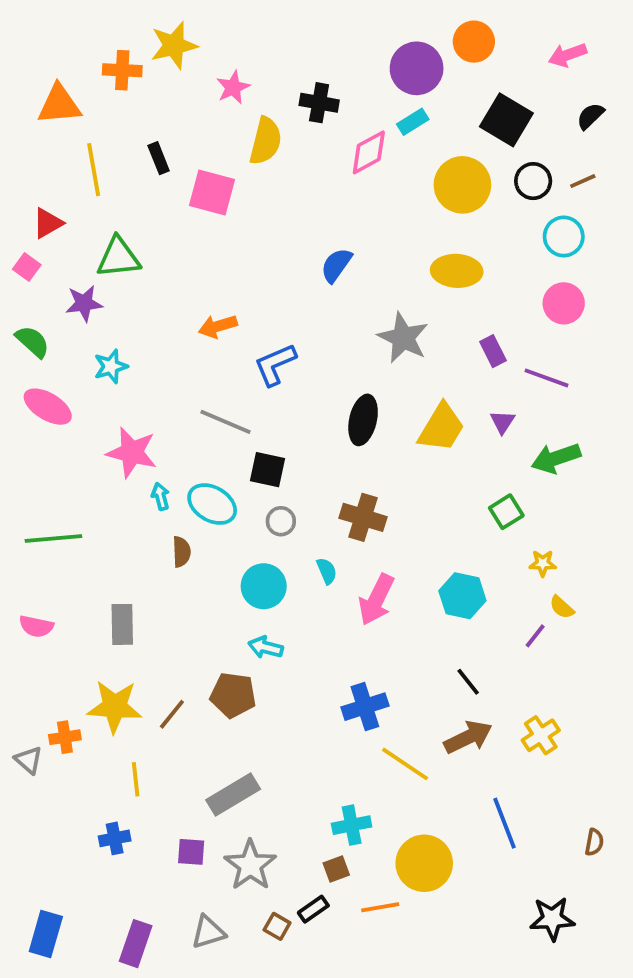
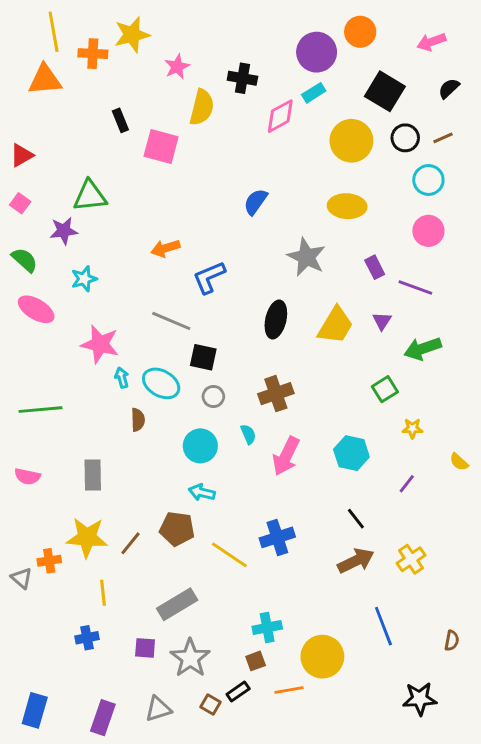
yellow line: (94, 170) -> (54, 32), moved
red triangle: (48, 223) -> (22, 155), moved
brown cross: (363, 517) -> (276, 394), turned -36
yellow semicircle: (562, 607) -> (459, 462), moved
yellow line: (405, 764) -> (229, 555), moved

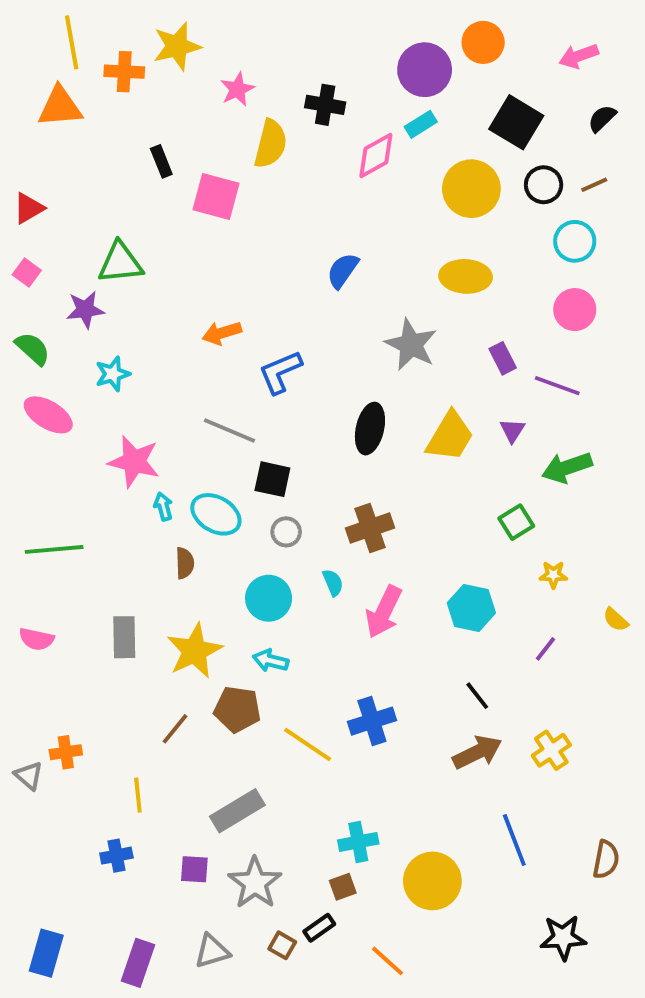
yellow star: (87, 537) -> (194, 651), moved, turned -30
brown semicircle: (452, 641) -> (606, 859), size x1.4
orange line: (289, 690) -> (388, 961), moved, turned 52

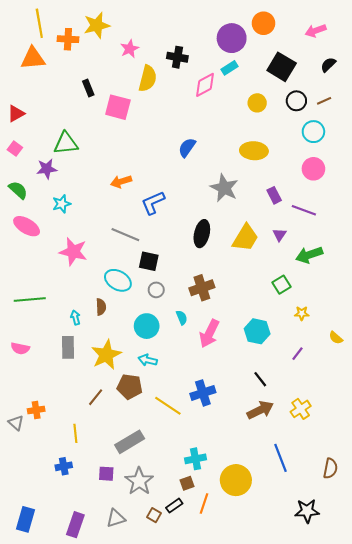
yellow circle: (471, 189) -> (257, 103), size x0.6
cyan arrow: (163, 507) -> (75, 318), moved
orange line: (388, 961) -> (204, 503), moved, turned 66

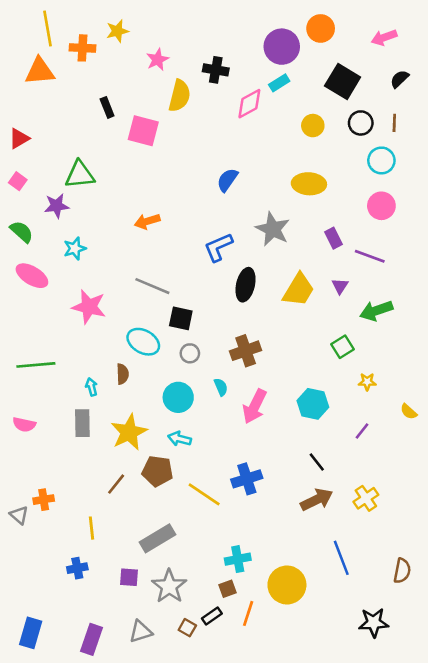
yellow star: (97, 25) -> (117, 31), size x0.7
brown line: (324, 101) -> (394, 123), turned -64
blue L-shape: (153, 203) -> (218, 247), moved

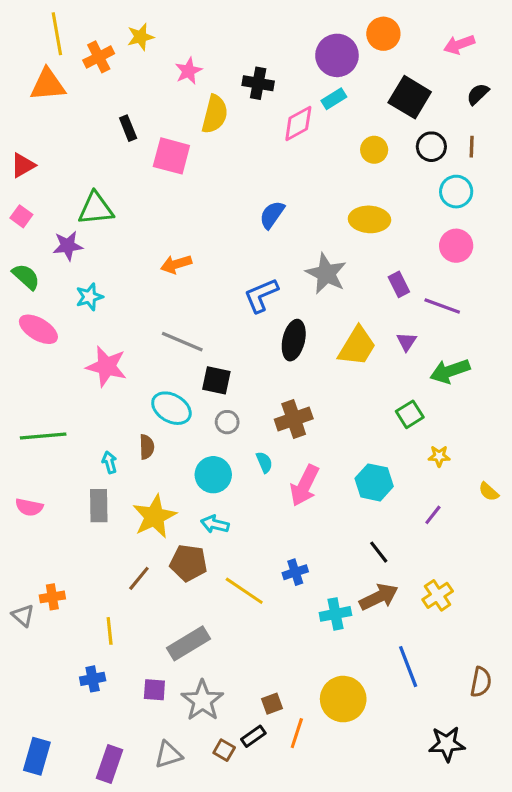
orange cross: (82, 48) -> (99, 57), turned -30
blue cross: (247, 479) -> (295, 572), size x0.7
cyan cross: (238, 559) -> (335, 614), moved

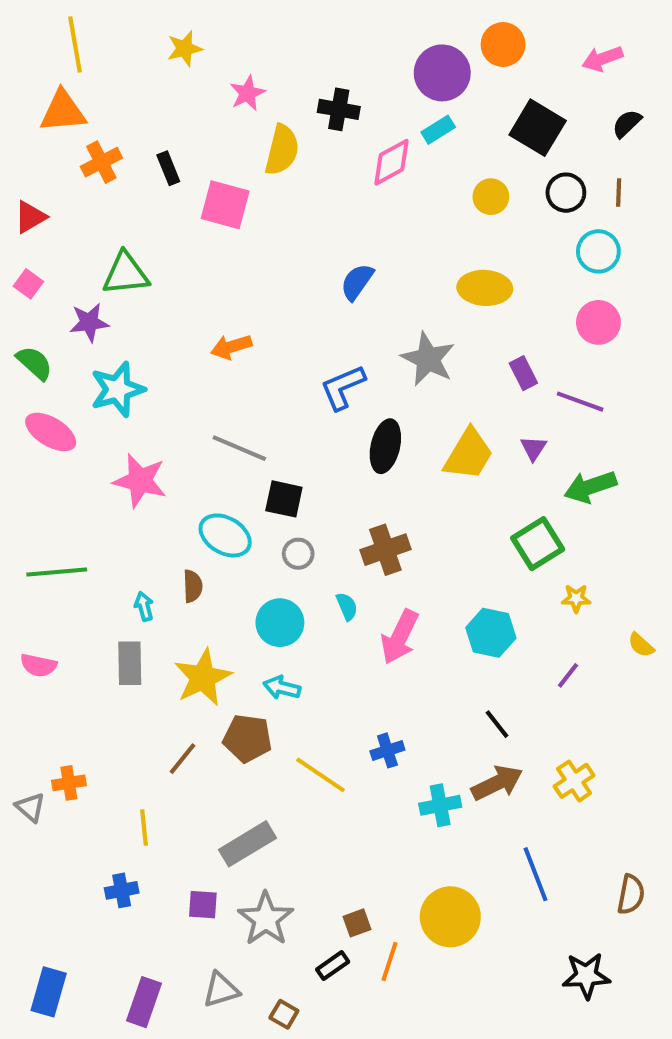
orange cross: (99, 57) -> (101, 162), moved
cyan star: (89, 297) -> (118, 389), size x1.5
green square: (410, 414) -> (538, 544), size x1.4
brown square: (224, 750) -> (284, 1014), moved

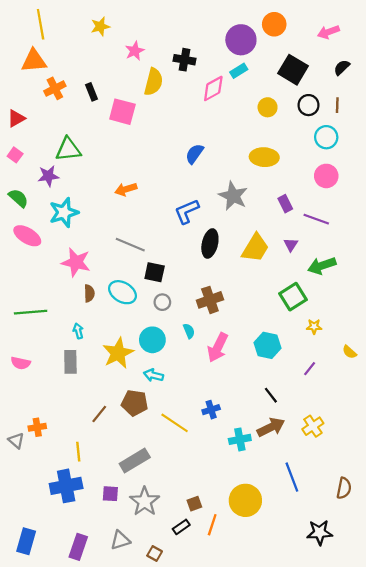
brown semicircle: (193, 586) -> (89, 293), moved
yellow star: (203, 677) -> (118, 353), moved
blue cross: (122, 890) -> (66, 486), size x1.8

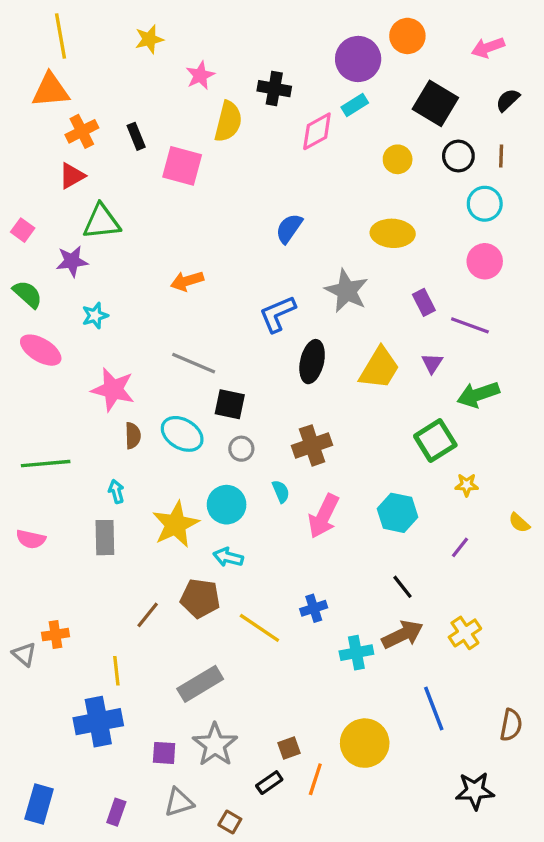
red triangle: (16, 118) -> (72, 176), moved
cyan star: (64, 212) -> (95, 316), size x0.6
purple square: (110, 494) -> (164, 753), moved
purple rectangle: (78, 547) -> (116, 812), size x0.7

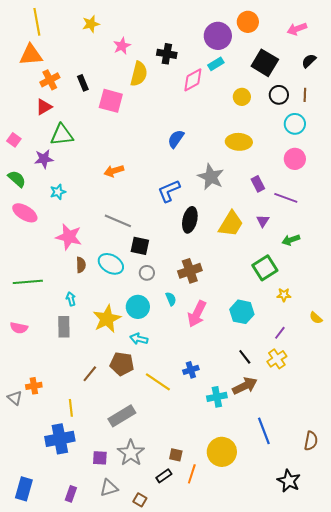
green arrow: (478, 394) -> (291, 240), size x0.7
yellow cross: (465, 633) -> (277, 359), moved
brown square: (289, 748) -> (176, 455), turned 32
black star: (475, 791) -> (289, 481), turned 30

